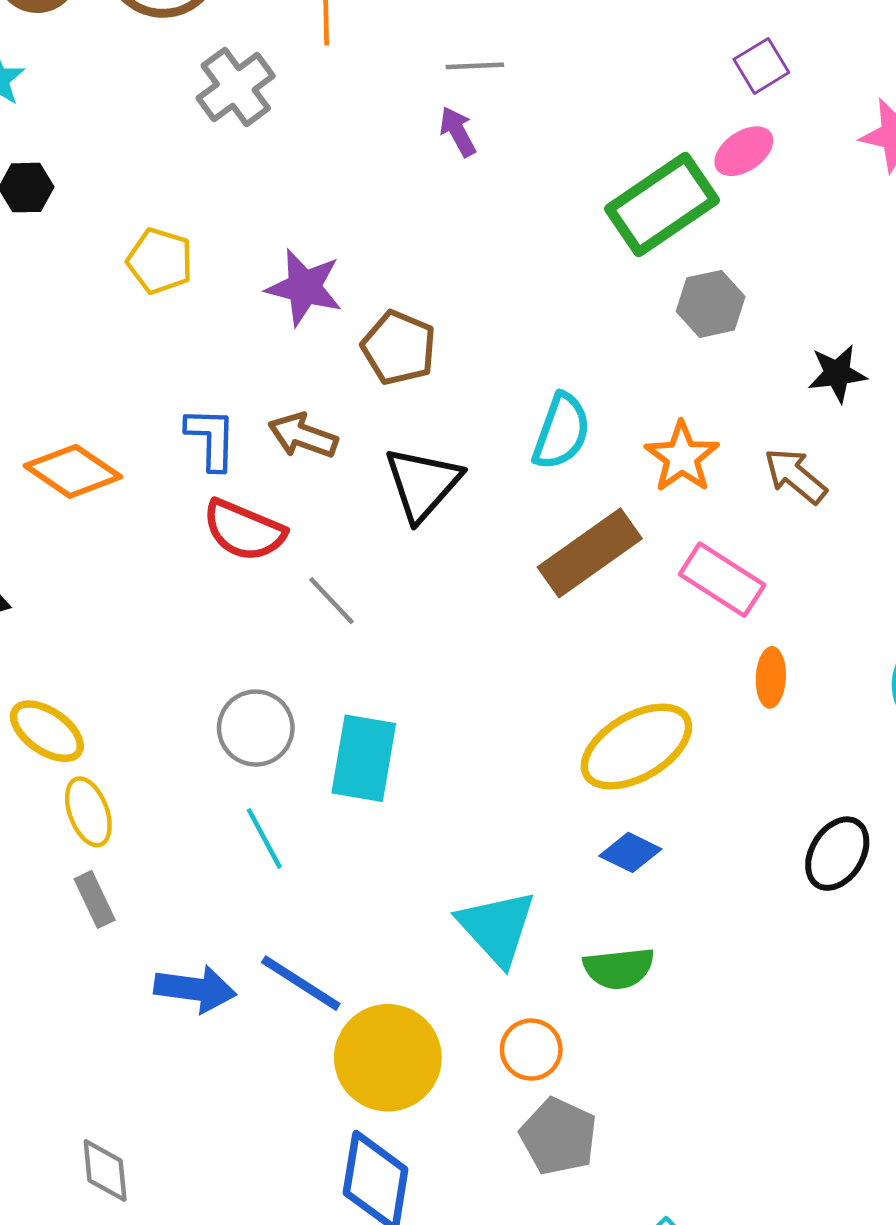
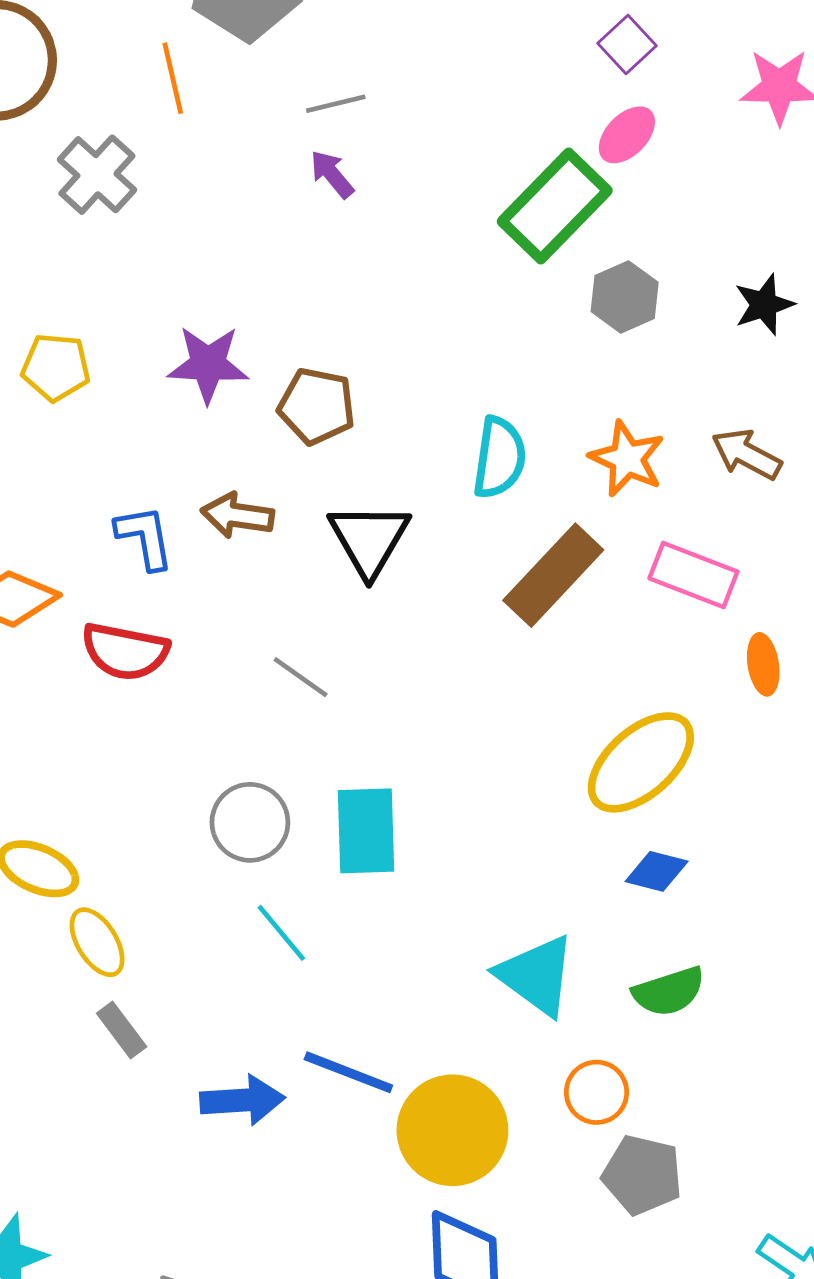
black star: (837, 374) -> (764, 305), moved
red semicircle: (244, 530) -> (125, 651), moved

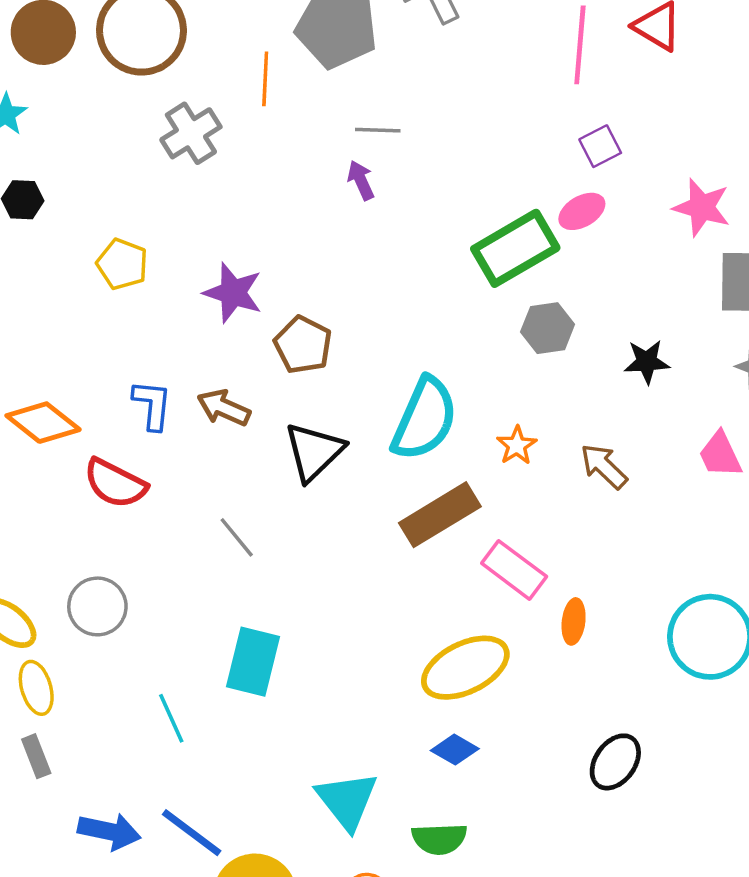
cyan semicircle: (499, 458) -> (425, 419), size x1.4
orange star: (627, 459) -> (517, 445), size x0.7
pink rectangle: (693, 575) -> (514, 570), moved
gray circle: (250, 822) -> (97, 606), moved

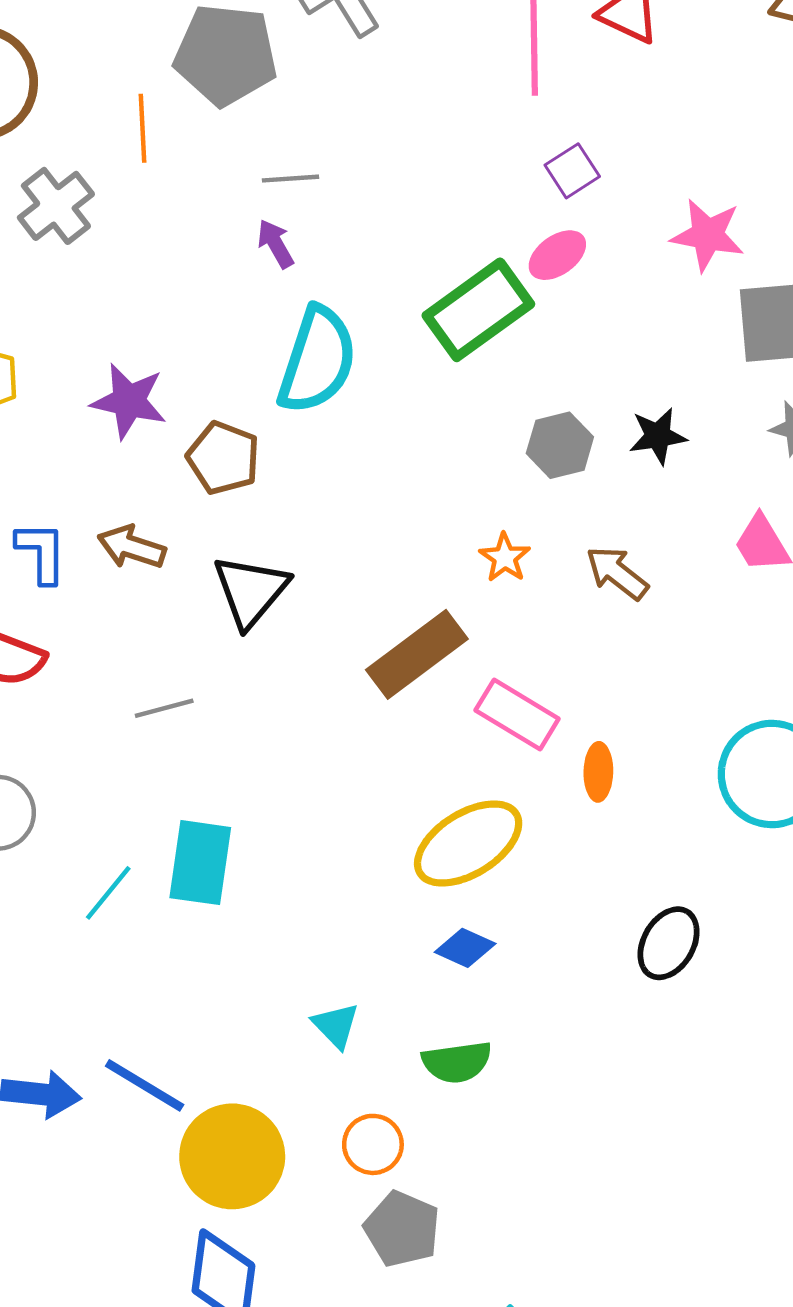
gray hexagon: (548, 328) -> (560, 445), moved
cyan semicircle: (425, 419) -> (317, 360), moved
gray line: (237, 537) -> (164, 708), turned -60
cyan line: (171, 718) -> (108, 893), moved, turned 69
cyan triangle: (347, 800) -> (336, 1025), size x0.6

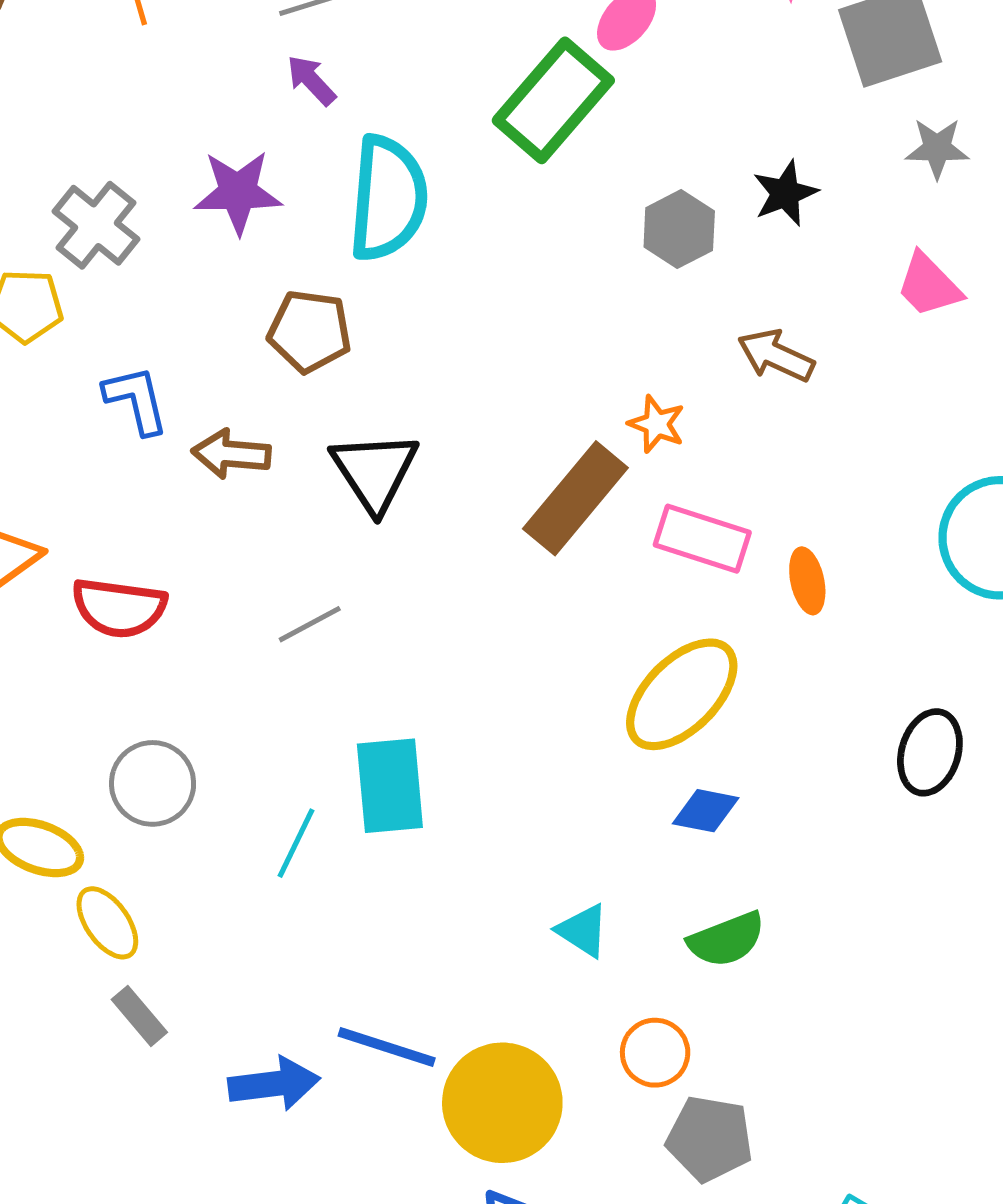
gray cross: (56, 206) -> (96, 225), moved
purple star: (129, 401) -> (238, 192), moved
blue L-shape: (41, 552) -> (136, 400), moved
orange star: (505, 558) -> (657, 424), moved

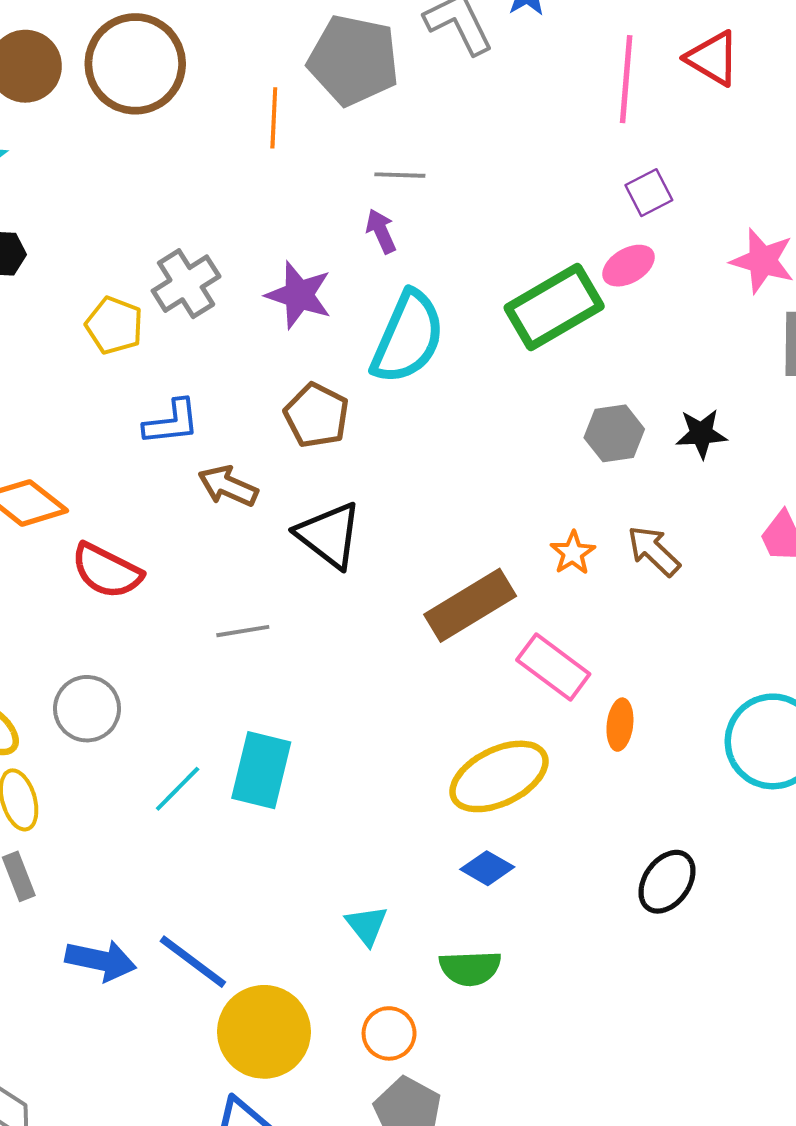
blue L-shape: (136, 400) -> (172, 422), turned 78
orange star: (657, 424) -> (573, 553), moved
black triangle: (375, 471) -> (329, 535), turned -38

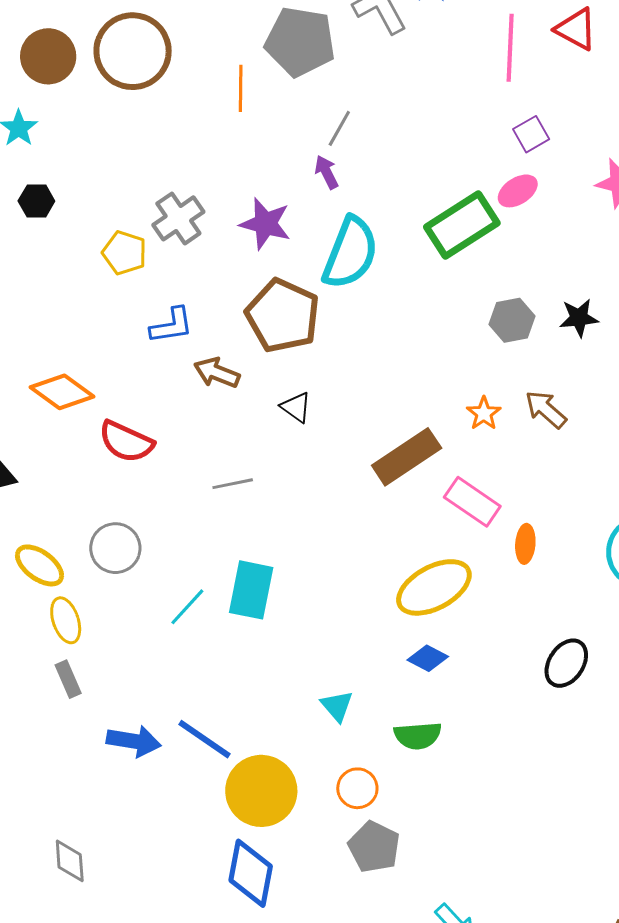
gray line: (400, 175) -> (339, 128), turned -60
brown pentagon: (317, 415) -> (283, 316), size x1.5
black triangle: (329, 535) -> (296, 407), size x0.6

